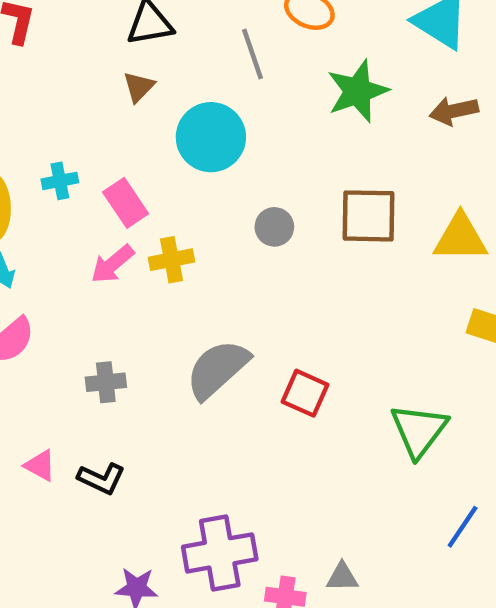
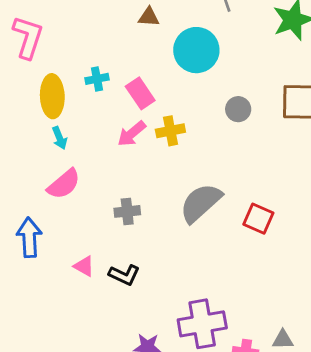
brown triangle: (139, 87) -> (149, 17), turned 50

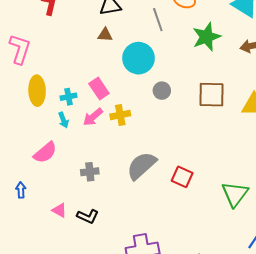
cyan cross: (97, 79) -> (68, 97), moved
gray circle: (238, 109) -> (162, 91), moved
cyan arrow: (59, 138) -> (63, 120), moved
blue arrow: (29, 237) -> (21, 190), size x0.6

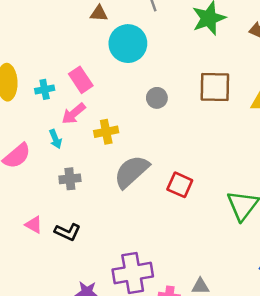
brown triangle: (105, 35) -> (99, 13), moved
gray circle: (162, 91) -> (157, 98), moved
yellow cross: (120, 115) -> (106, 132), moved
cyan arrow: (63, 120) -> (55, 139), moved

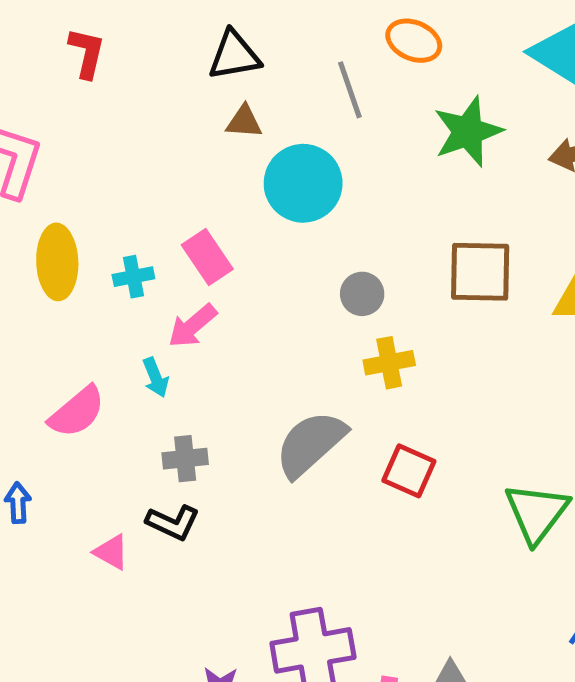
yellow cross: (106, 132) -> (389, 363), moved
black L-shape: (68, 232) -> (173, 523), moved

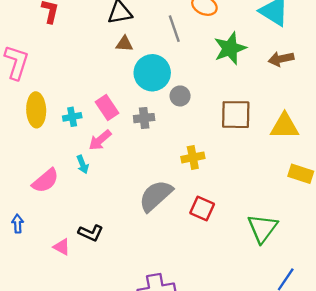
gray circle: (362, 294) -> (180, 96), moved
gray cross: (185, 459) -> (144, 118), moved

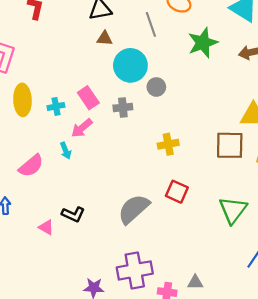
brown square: (236, 115) -> (230, 145), moved
gray semicircle: (156, 196) -> (134, 209), moved

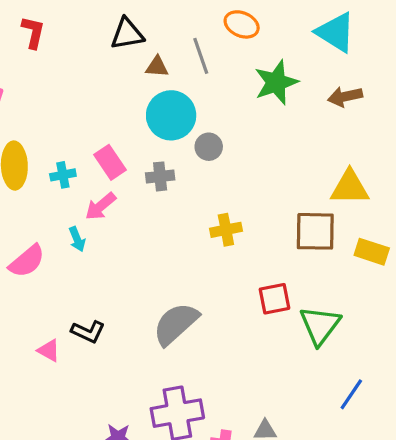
brown triangle: (105, 38) -> (157, 67), moved
red square: (177, 192) -> (275, 299), moved, turned -35

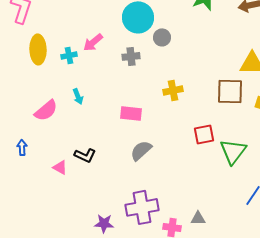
pink rectangle: (110, 162) -> (131, 113), moved, turned -50
pink arrow: (101, 206) -> (93, 42), moved
gray semicircle: (176, 324) -> (141, 150), size x0.7

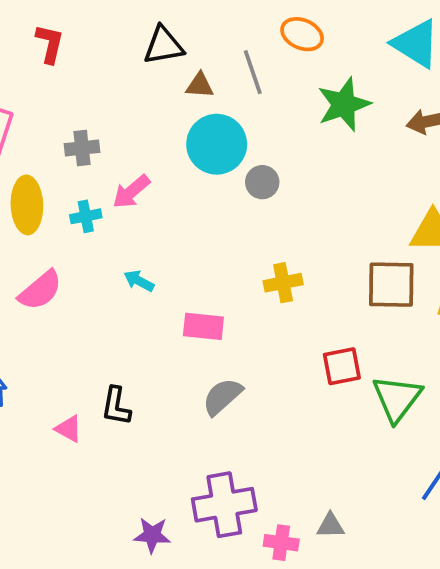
gray cross: (131, 56) -> (82, 148), moved
cyan arrow: (78, 96) -> (139, 281), moved, turned 140
pink semicircle: (46, 110) -> (40, 290), moved
black L-shape: (85, 155) -> (116, 406), turned 75

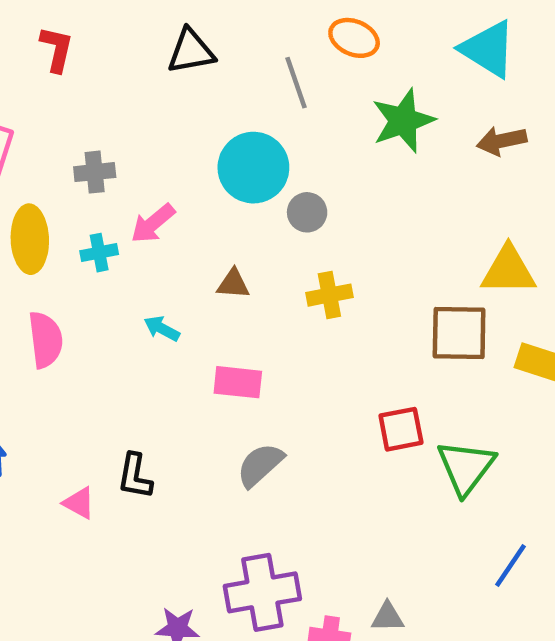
brown triangle: (200, 85) -> (233, 284), moved
yellow cross: (283, 283) -> (329, 295), moved
pink semicircle: (40, 290) -> (45, 340), turned -57

